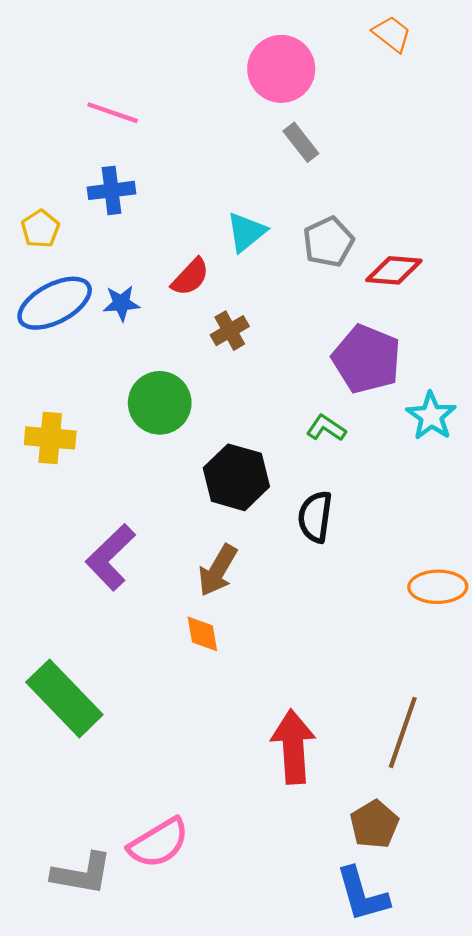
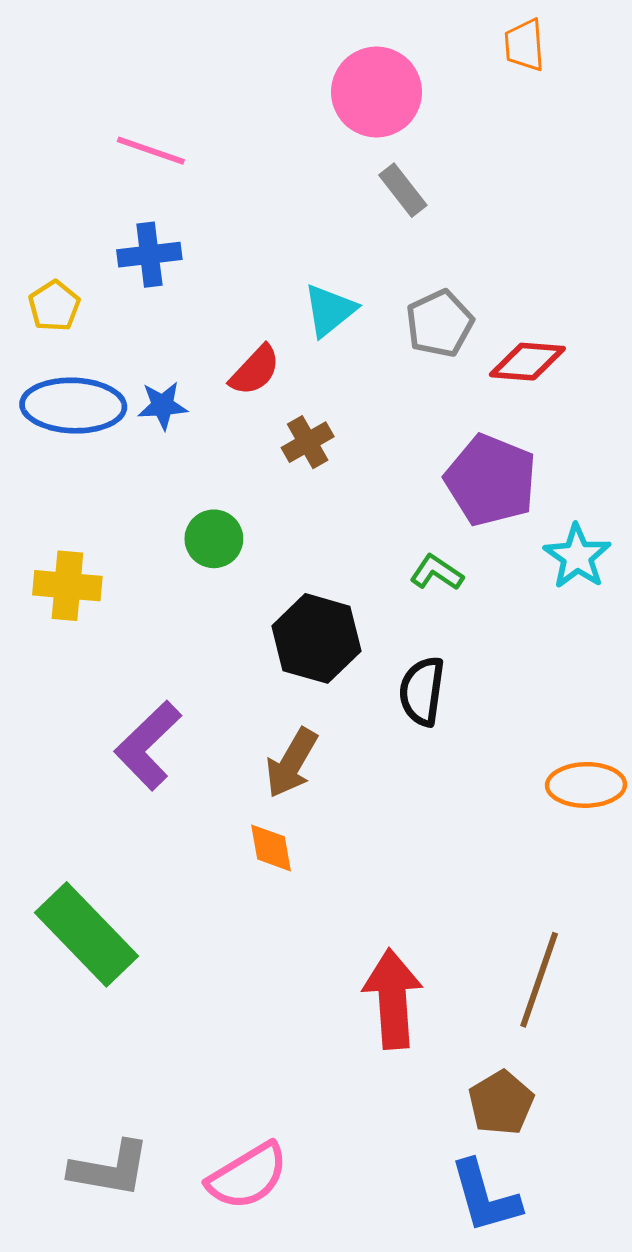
orange trapezoid: (392, 34) -> (524, 45), turned -132
blue ellipse: (55, 303) -> (73, 406), turned 30
green circle: (160, 403) -> (214, 539), size x0.7
pink semicircle: (159, 843) -> (248, 1176), moved

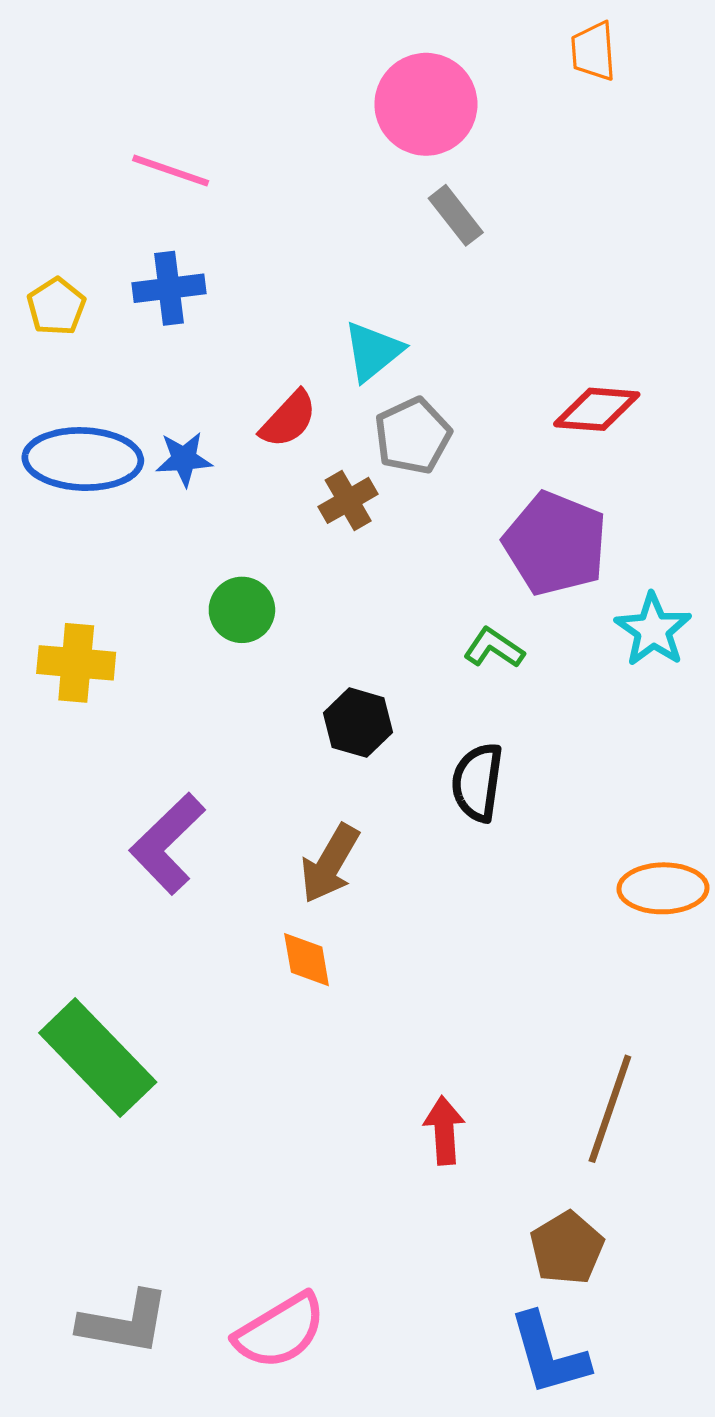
yellow pentagon: (54, 306) -> (56, 307), moved
gray pentagon: (439, 323) -> (413, 436), moved
black hexagon: (316, 638) -> (358, 723), size x0.7
red arrow: (393, 999) -> (444, 1130), size x0.6

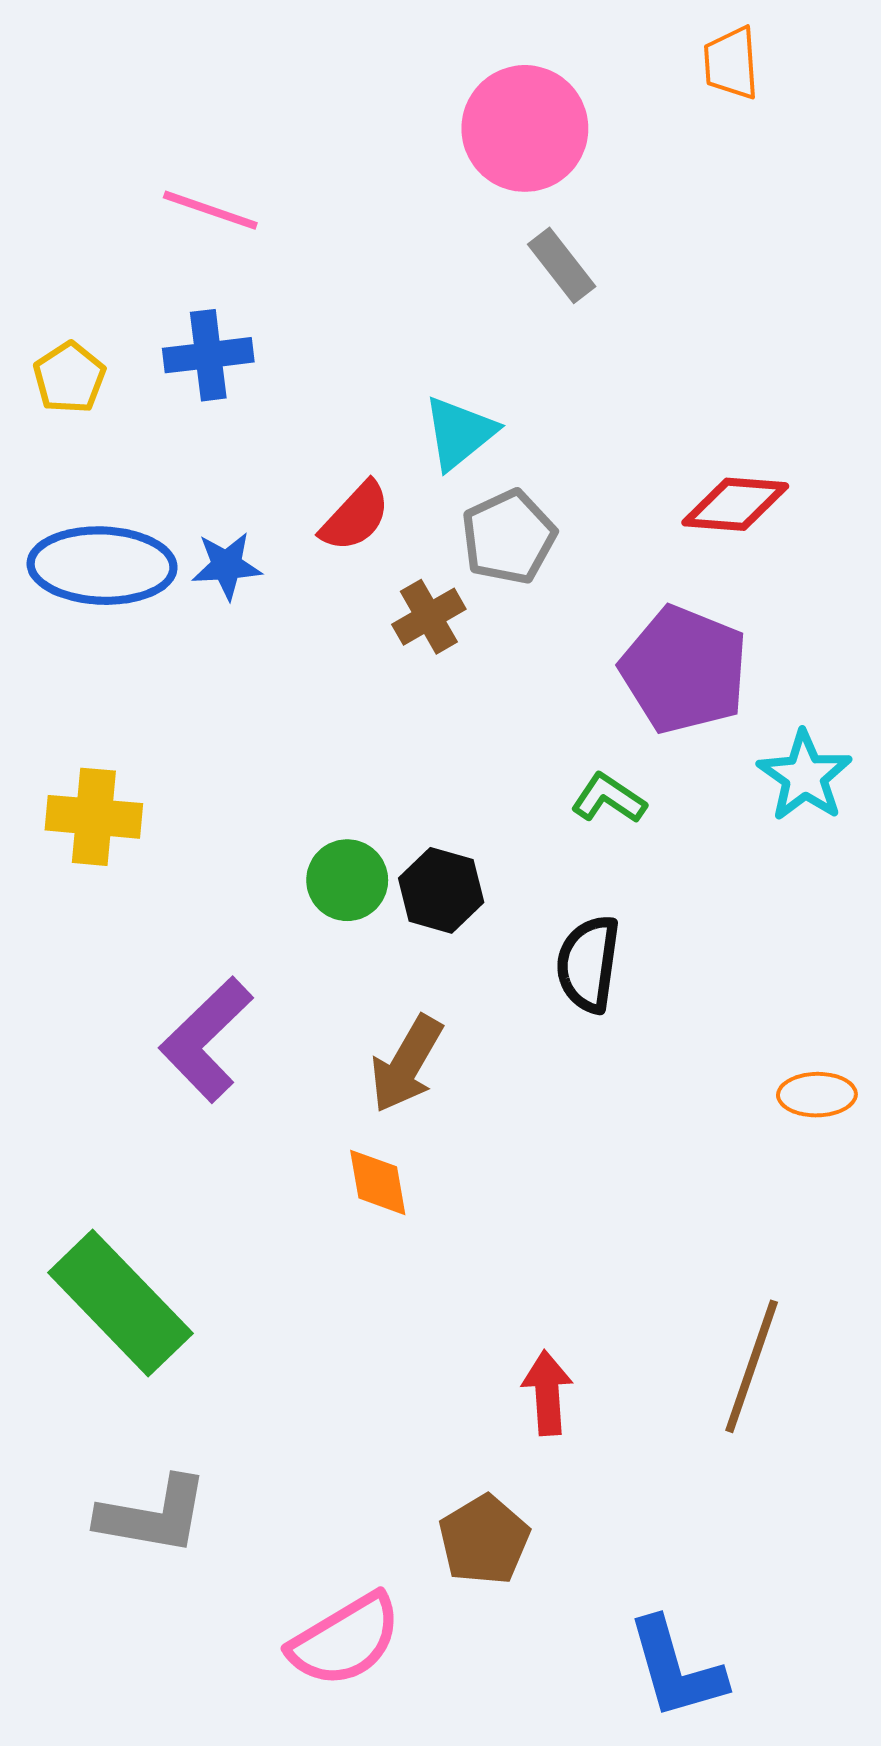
green circle: (242, 610) -> (347, 880), moved
orange ellipse: (663, 888) -> (817, 1095), size x0.7
brown pentagon: (567, 1248) -> (484, 1540), moved
gray L-shape: (124, 1323) -> (153, 1515), moved

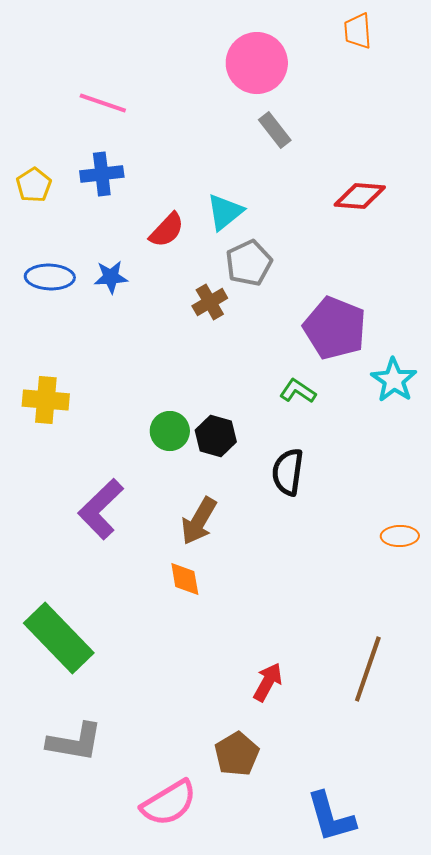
red diamond: (735, 504) -> (360, 196), moved
red semicircle: (355, 517) -> (167, 230), moved
blue ellipse: (102, 566) -> (50, 277), size x0.7
red arrow: (547, 1393) -> (268, 682), turned 33

